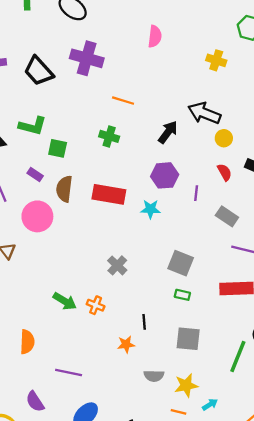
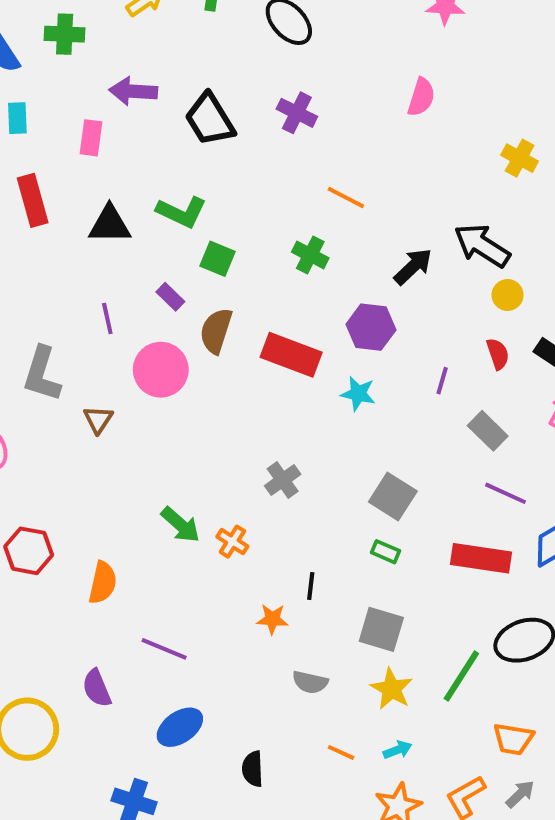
purple cross: (87, 58) -> (297, 113), size x0.7
purple hexagon: (165, 175) -> (371, 327), moved
yellow star: (186, 385) -> (392, 689), moved, turned 30

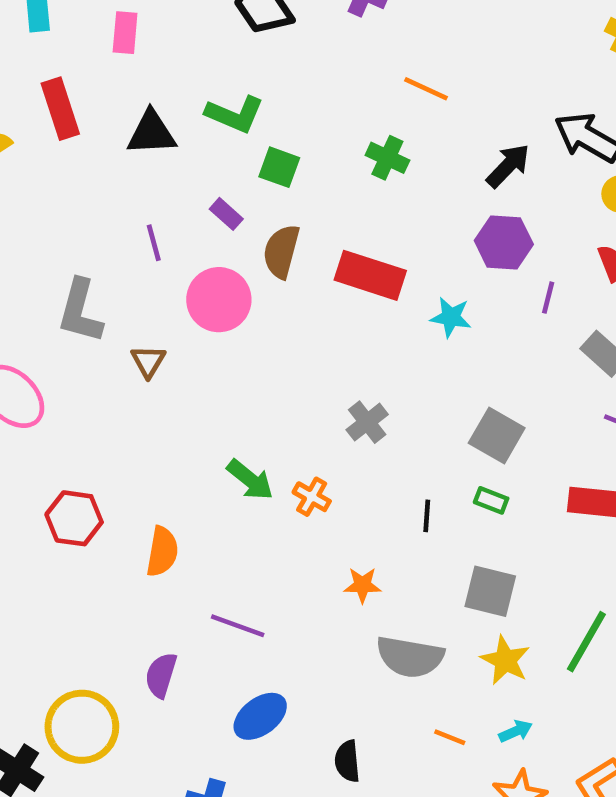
purple hexagon: (371, 327) -> (504, 242), moved
black line: (311, 586) -> (427, 516), moved
gray semicircle: (310, 682) -> (410, 657), size x1.6
purple semicircle: (97, 688) -> (161, 675), turned 42

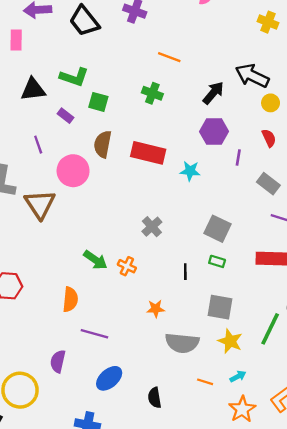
purple rectangle: (226, 214) -> (66, 116), moved
brown triangle: (148, 361) -> (40, 204), size x1.8
orange semicircle: (162, 552) -> (70, 299), moved

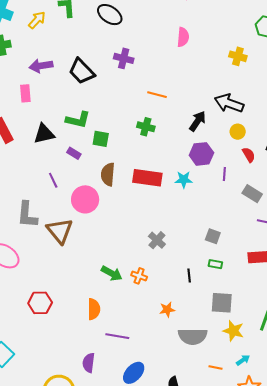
yellow circle: (271, 103) -> (238, 132), moved
cyan star: (190, 171) -> (184, 180), moved
gray square: (217, 229) -> (213, 236), size x0.7

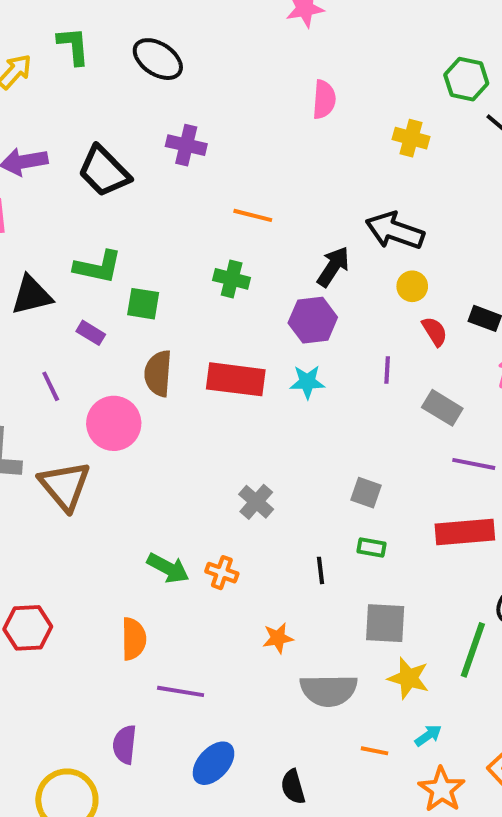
pink semicircle: (183, 37) -> (324, 99), moved
purple hexagon: (201, 154) -> (313, 320), moved

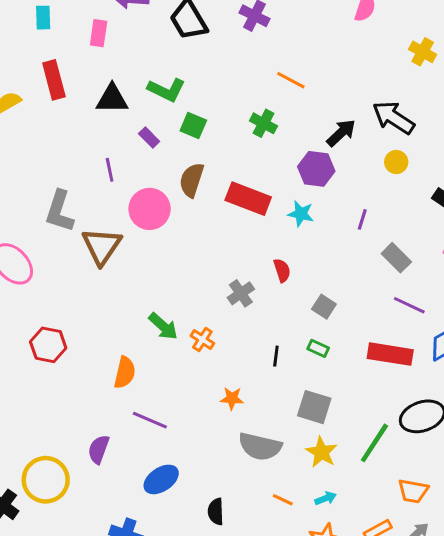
red semicircle: (435, 331) -> (282, 270), moved

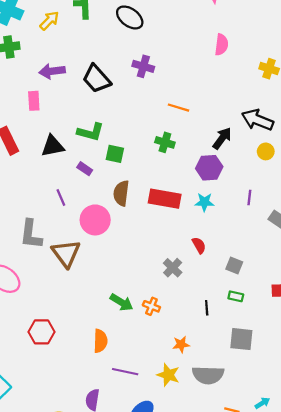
yellow star: (322, 452) -> (168, 375), moved

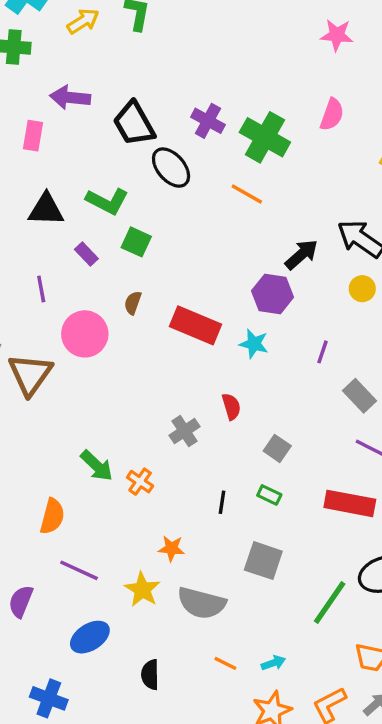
black ellipse: (130, 17) -> (171, 168), moved
green cross: (165, 142) -> (265, 137), moved, size x1.6
brown semicircle: (121, 193) -> (133, 303), size x0.6

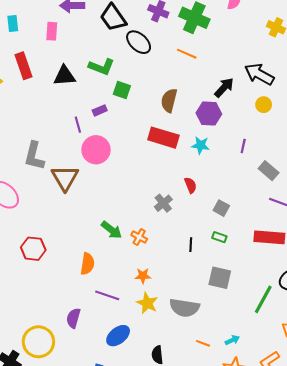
purple rectangle: (86, 254) -> (100, 110), moved, turned -64
purple line: (41, 289) -> (78, 125), moved
brown semicircle: (133, 303) -> (169, 100), moved, size x1.6
orange star: (171, 548) -> (143, 276), moved

